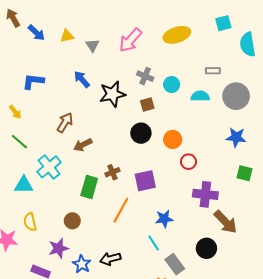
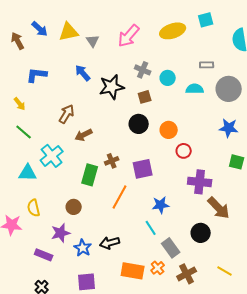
brown arrow: (13, 18) -> (18, 41), moved
cyan square: (223, 23) -> (206, 20), moved
yellow triangle: (67, 36) -> (69, 32), size x1.5

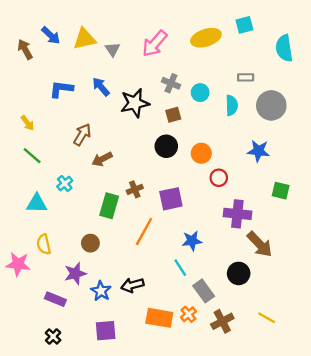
blue L-shape: (37, 75) -> (61, 89), moved
cyan semicircle: (195, 89) -> (232, 105), turned 90
blue star: (229, 128) -> (258, 151), moved
cyan cross: (52, 156) -> (65, 184), size x0.6

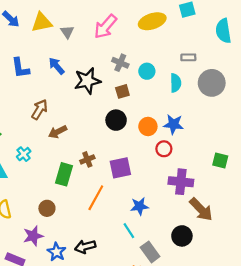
blue L-shape: (61, 89) -> (20, 68), turned -105
blue star: (258, 151) -> (173, 124), moved

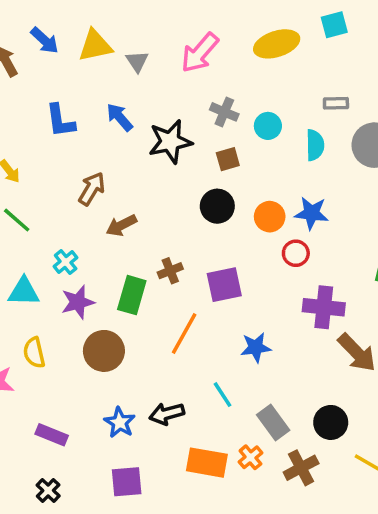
brown circle: (47, 208) -> (104, 351), size x1.5
cyan line: (129, 231) -> (223, 395), moved
purple star: (33, 236) -> (78, 302), moved
black circle: (182, 236) -> (331, 422), moved

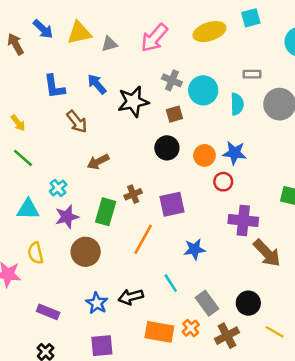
gray triangle: (137, 61) -> (109, 44), turned 48
cyan circle: (268, 126) -> (203, 90), size x1.5
brown arrow: (92, 189) -> (77, 122), moved, turned 110

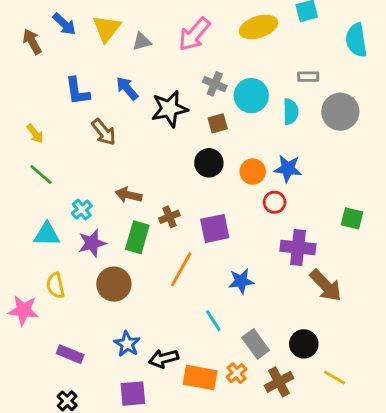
yellow triangle: (79, 33) -> (107, 28), turned -40
brown arrow: (98, 162) -> (129, 195), moved, turned 40
black arrow: (131, 297) -> (164, 359), moved

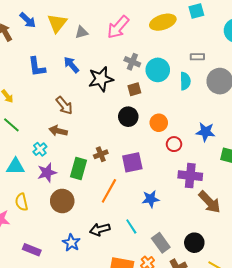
brown arrow: (104, 132) -> (64, 105), moved
blue star: (288, 169) -> (206, 132), moved
brown arrow: (129, 195) -> (58, 131), moved
black arrow: (164, 359) -> (100, 229), moved

